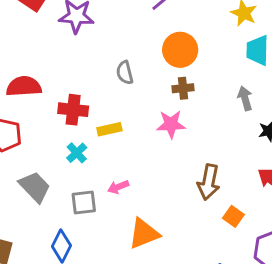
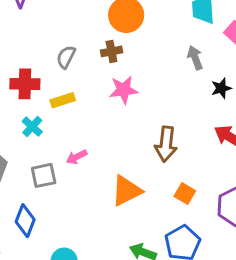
gray semicircle: (125, 73) -> (66, 57), moved, turned 45
brown cross: (183, 88) -> (111, 51), moved
orange square: (233, 216) -> (185, 194), moved
orange triangle: (144, 234) -> (126, 191), moved

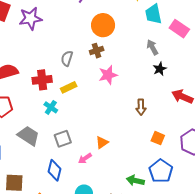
black star: (221, 88) -> (160, 69), moved
brown arrow: (166, 144) -> (141, 107), size x0.7
pink arrow: (76, 157) -> (85, 158), moved
orange triangle: (126, 191) -> (102, 142), moved, size x0.6

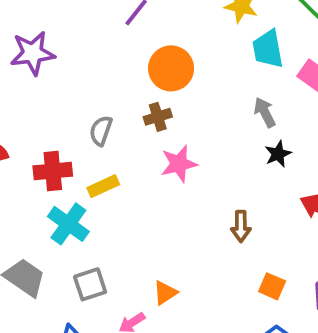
cyan cross: (51, 107) -> (68, 224), size x1.5

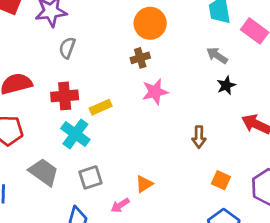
gray arrow: (265, 112) -> (217, 55), turned -30
gray semicircle: (101, 131) -> (67, 48), moved

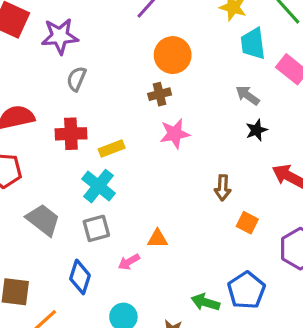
cyan cross: (75, 134) -> (99, 186), moved
orange square: (221, 180) -> (247, 223), moved
orange triangle: (144, 184) -> (157, 239), turned 30

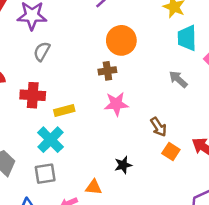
black star: (256, 130) -> (123, 165), moved
brown arrow: (223, 188) -> (158, 127), moved, turned -42
orange square: (247, 223) -> (171, 151), moved

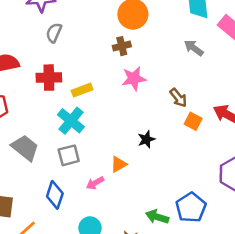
orange triangle: (94, 187) -> (119, 164), turned -30

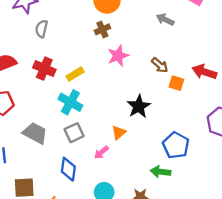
red cross: (49, 78) -> (44, 69), turned 35
black star: (146, 139) -> (139, 106), size x1.5
blue pentagon: (191, 207) -> (176, 145), moved

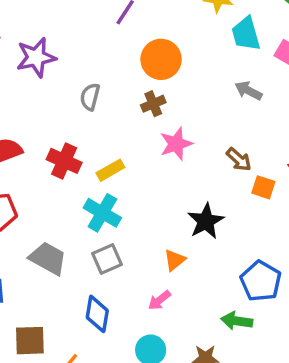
gray semicircle: (41, 29) -> (90, 97), moved
pink arrow: (101, 152) -> (159, 300), moved

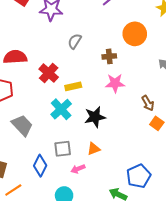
orange circle: (161, 59) -> (135, 34), moved
black star: (206, 221) -> (95, 117), moved
gray square: (107, 259) -> (63, 149), moved

